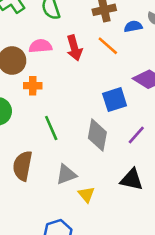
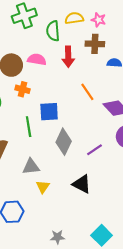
orange line: (108, 46) -> (87, 92), moved
red arrow: (74, 48) -> (68, 57), moved
blue square: (115, 100) -> (49, 112), moved

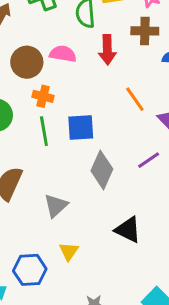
green line: (29, 127) -> (44, 131), moved
purple line: (95, 150) -> (149, 160), moved
gray triangle: (31, 167) -> (56, 206), turned -36
yellow triangle: (43, 187) -> (69, 251), moved

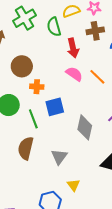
pink semicircle: (63, 54) -> (74, 74), moved, turned 36
blue square: (81, 128) -> (55, 107), moved
green line: (44, 131) -> (33, 119), moved

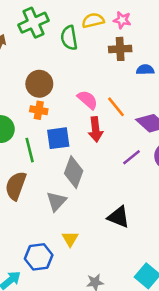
red arrow: (73, 48) -> (96, 129), moved
brown circle: (22, 66) -> (39, 84), moved
gray diamond: (85, 127) -> (74, 172), moved

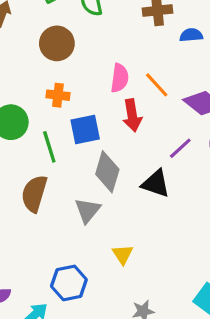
brown circle: (39, 84) -> (57, 43), moved
pink semicircle: (88, 100) -> (120, 78), turned 60
black triangle: (118, 217) -> (156, 184), moved
yellow triangle: (70, 239) -> (123, 254), moved

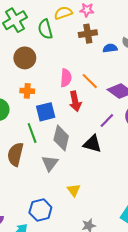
green line: (49, 147) -> (32, 133), moved

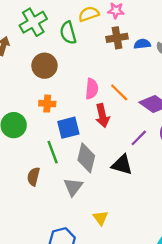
blue semicircle: (110, 48) -> (142, 44), moved
brown semicircle: (15, 154) -> (34, 177), size x0.7

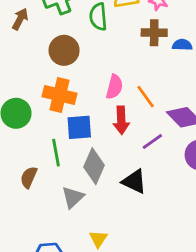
orange cross: (47, 104) -> (60, 95), size x1.6
purple line: (139, 138) -> (152, 141), moved

